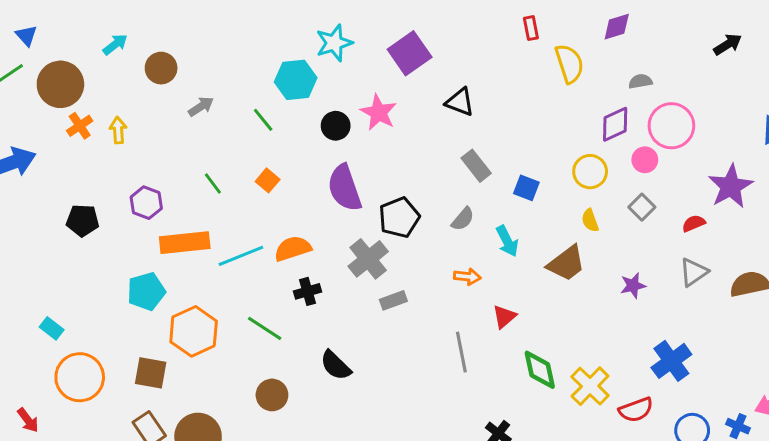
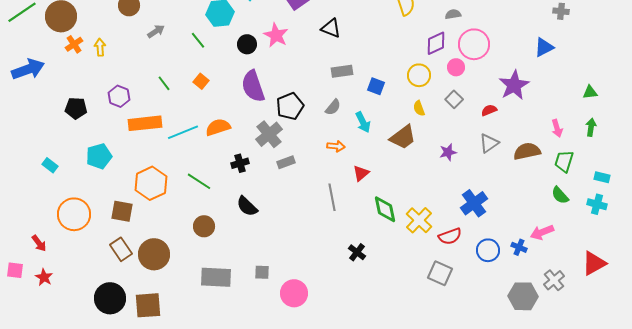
gray rectangle: (476, 166) -> (342, 71), turned -60
cyan pentagon: (146, 291) -> (99, 156), moved
black cross: (307, 291) -> (240, 163), moved
cyan rectangle: (52, 328) -> (50, 165), moved

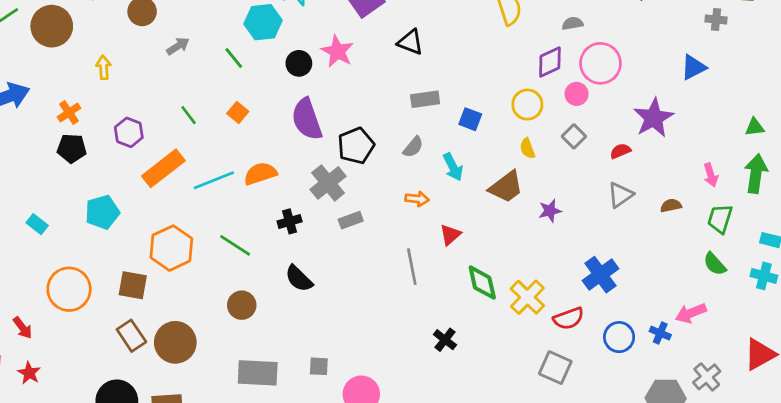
orange cross: (74, 44) -> (69, 112), moved
orange rectangle: (145, 123) -> (163, 168), turned -32
green arrow: (591, 127) -> (756, 174), size x1.6
brown semicircle: (527, 151) -> (671, 205), size x0.6
purple star: (448, 152) -> (550, 211), moved

